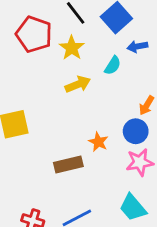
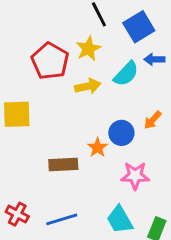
red pentagon: (34, 34) -> (50, 61), moved
cyan semicircle: (113, 65) -> (126, 74), size x1.4
blue circle: (136, 131) -> (121, 133), moved

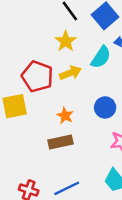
red pentagon: (50, 61) -> (37, 76), moved
orange star: (97, 148) -> (65, 116), moved

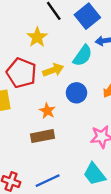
yellow star: (66, 41) -> (37, 37), moved
blue circle: (105, 107) -> (76, 93), moved

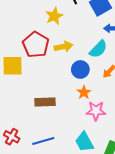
cyan semicircle: (83, 56) -> (98, 49), moved
orange star: (47, 111) -> (84, 92), moved

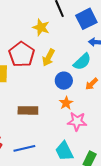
yellow star: (54, 16) -> (41, 27), turned -30
yellow arrow: (63, 47) -> (48, 58), turned 126

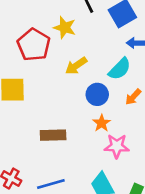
red pentagon: (22, 54) -> (34, 45), moved
yellow arrow: (48, 58) -> (76, 66), turned 30

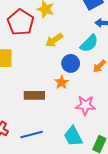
orange star: (102, 123) -> (62, 82), moved

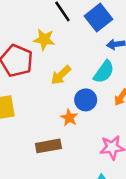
orange star: (62, 82) -> (69, 118), moved

